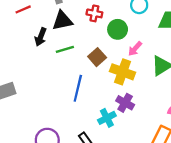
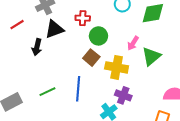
green circle: (118, 29) -> (98, 36), moved
green line: (65, 49) -> (47, 92), moved
pink arrow: (135, 49) -> (133, 43), moved

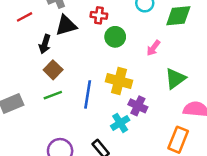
green triangle: (151, 56) -> (175, 79), moved
brown square: (91, 58) -> (53, 70), moved
yellow cross: (117, 67) -> (119, 81), moved

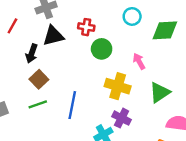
red line: (24, 17) -> (12, 26), turned -35
pink arrow: (153, 48) -> (139, 61), turned 112
yellow cross: (119, 81) -> (118, 86), moved

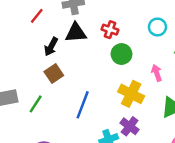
green line: (38, 104) -> (36, 104), moved, turned -48

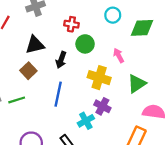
black triangle: (76, 33) -> (35, 45), moved
black arrow: (51, 47) -> (61, 60), moved
green line: (36, 104) -> (17, 100), turned 49

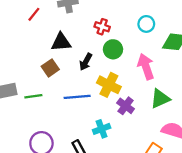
pink arrow: (119, 55) -> (146, 67), size x1.6
yellow cross: (99, 78) -> (109, 85), moved
blue line: (58, 94) -> (77, 97), turned 65
purple cross: (102, 106) -> (126, 106), moved

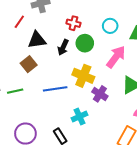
red line: (34, 14) -> (19, 22), moved
cyan circle: (146, 24) -> (110, 26), moved
black arrow: (86, 62) -> (63, 47), moved
pink arrow: (146, 67) -> (116, 57), turned 60

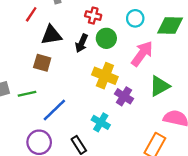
brown square: (29, 64) -> (42, 63), turned -35
blue line: (55, 89) -> (54, 110), moved, turned -35
cyan cross: (79, 117) -> (101, 122), turned -35

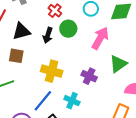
red cross: (93, 16) -> (55, 11), turned 32
yellow cross: (105, 76) -> (52, 71), moved
blue line: (54, 110) -> (43, 101), moved

